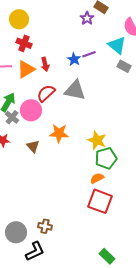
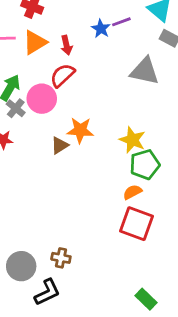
red arrow: (45, 64) -> (66, 45), moved
gray triangle: (75, 90) -> (145, 71), moved
brown triangle: (33, 146) -> (60, 145), moved, turned 40

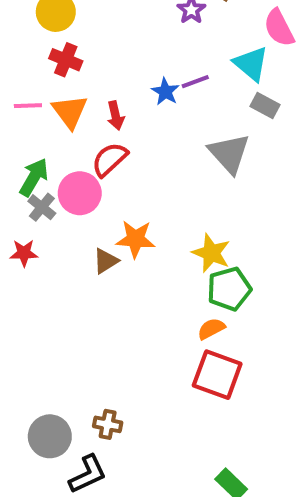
orange triangle: (35, 42) -> (70, 112), turned -36
gray triangle: (145, 71) -> (229, 153), turned 36

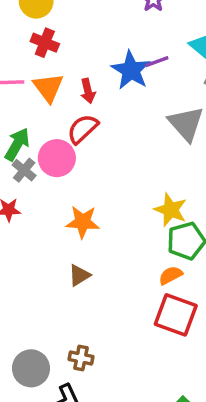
blue star: (165, 92) -> (131, 70), size x1.6
orange star: (136, 239) -> (83, 222), moved
brown triangle: (106, 261) -> (79, 275), moved

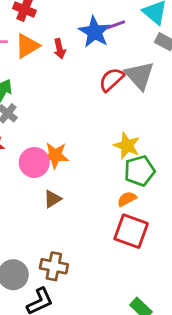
orange triangle: (48, 87) -> (27, 46), turned 36
red semicircle: (83, 129) -> (111, 80), moved
pink circle: (57, 158) -> (34, 162), moved
brown cross: (81, 358) -> (54, 266), size x1.4

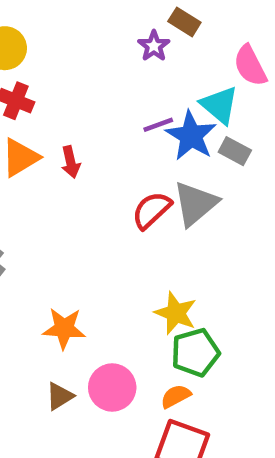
blue star: (95, 32) -> (191, 136), moved
gray triangle: (139, 75) -> (195, 204), turned 32
pink circle: (34, 162) -> (112, 387), moved

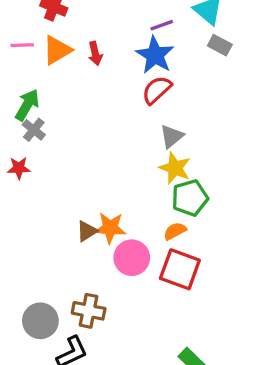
blue star: (191, 136) -> (155, 55), moved
gray triangle: (195, 204) -> (172, 136), moved, size x0.7
orange star: (64, 328) -> (110, 228), moved
pink circle: (112, 387) -> (132, 258), moved

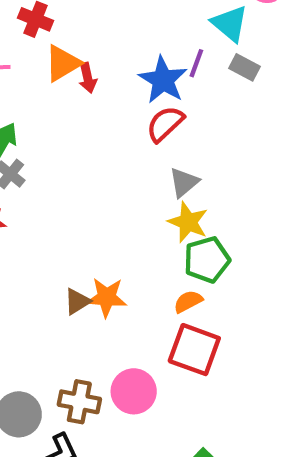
purple line: (162, 25) -> (196, 63), moved, turned -50
orange triangle: (57, 50) -> (63, 63), moved
pink circle: (132, 258) -> (134, 391), moved

